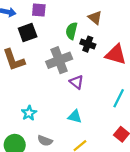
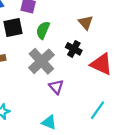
green semicircle: (72, 31) -> (43, 30), moved
gray cross: (59, 60) -> (41, 61), turned -30

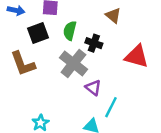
black cross: (74, 49) -> (94, 43), moved
cyan line: (98, 110) -> (111, 107), moved

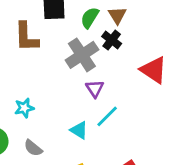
brown triangle: (113, 15) -> (117, 15), moved

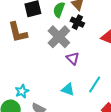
cyan star: (24, 108) -> (22, 91), moved
cyan line: (107, 116) -> (95, 84), moved

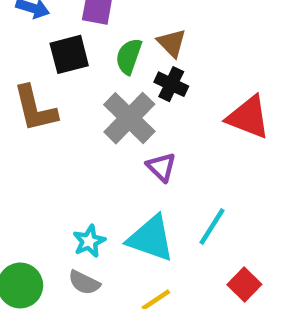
cyan triangle: (68, 89) -> (151, 238), size x1.6
cyan star: (22, 91) -> (89, 241), moved

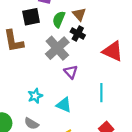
cyan line: (212, 226) -> (101, 93), moved, turned -36
cyan triangle: (151, 238) -> (64, 105), size x0.7
cyan star: (89, 241) -> (35, 96), moved

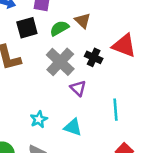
green semicircle: (59, 19) -> (59, 28), turned 42
black cross: (78, 34) -> (94, 57), moved
red triangle: (113, 51) -> (124, 46), moved

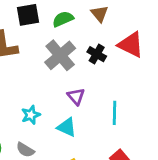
brown triangle: (83, 21) -> (100, 14), moved
purple triangle: (78, 88) -> (76, 96), moved

